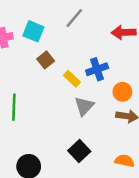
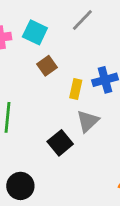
yellow rectangle: (72, 79) -> (76, 89), turned 56
black square: (79, 151) -> (60, 143), moved

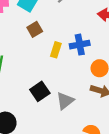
gray triangle: (88, 121) -> (65, 101), moved

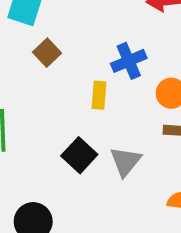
yellow rectangle: (56, 50) -> (99, 95), moved

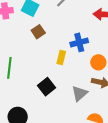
gray triangle: (125, 161) -> (80, 93), moved

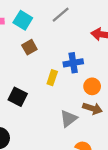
black square: (46, 87) -> (18, 97), moved, turned -30

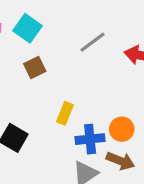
gray line: (61, 15) -> (92, 42), moved
blue cross: (73, 63) -> (90, 139), moved

